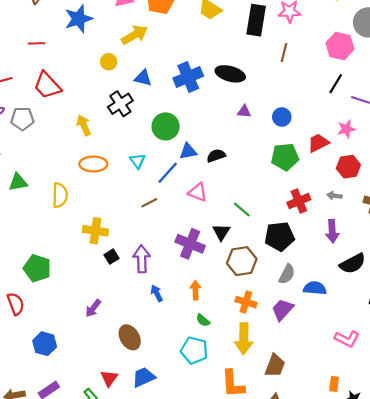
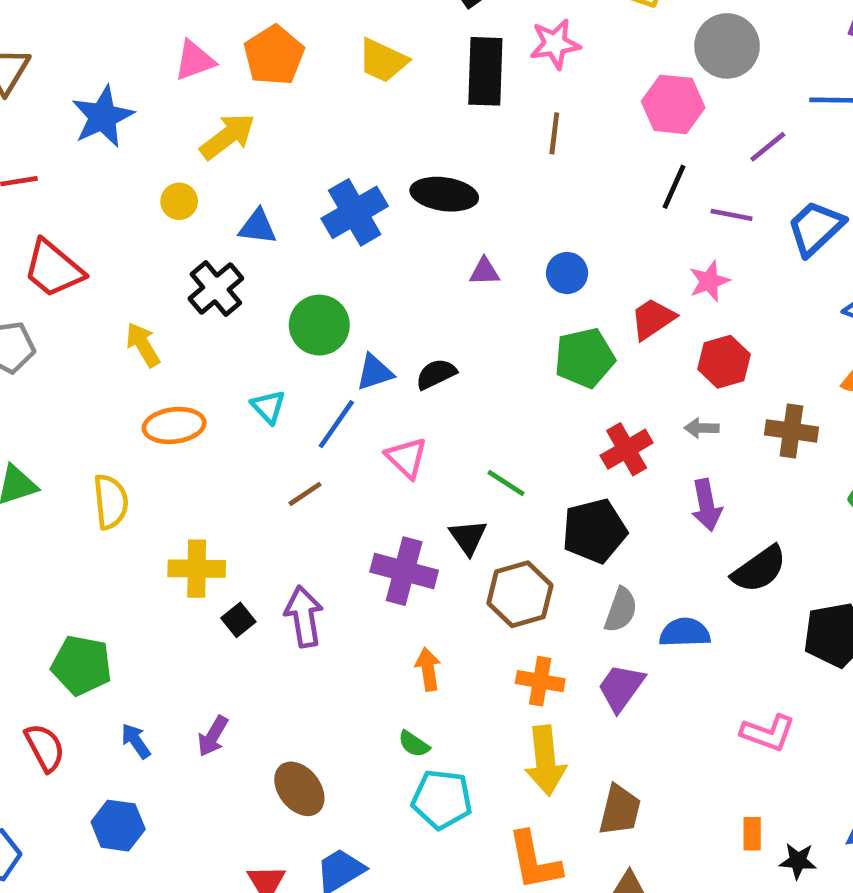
pink triangle: (198, 192) -> (406, 458), turned 30
blue arrow: (157, 293) -> (136, 741), moved
green semicircle: (203, 320) -> (414, 744), moved

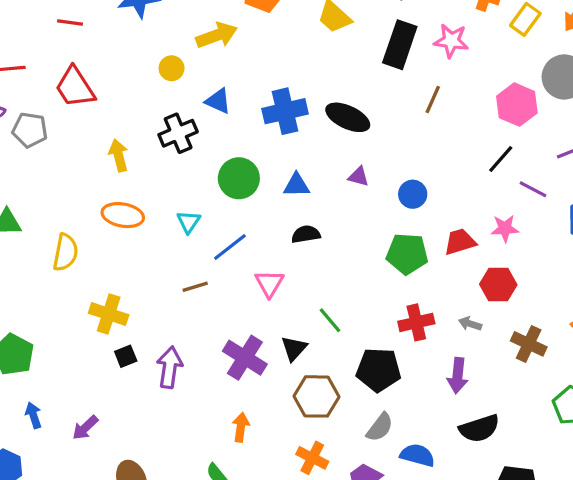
blue triangle: (375, 372) -> (297, 185), moved

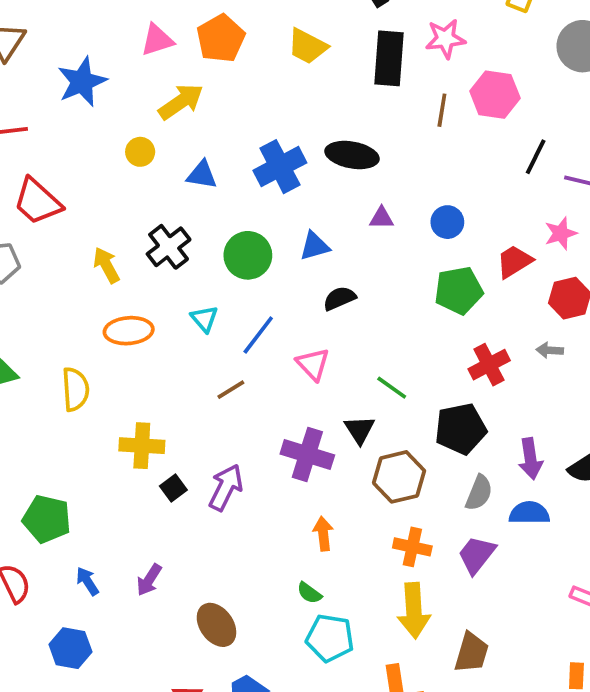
pink hexagon: (517, 105) -> (495, 95), moved
black cross: (178, 133) -> (169, 247), moved
purple arrow: (170, 367) -> (226, 487), turned 33
purple arrow: (458, 376) -> (530, 459), moved

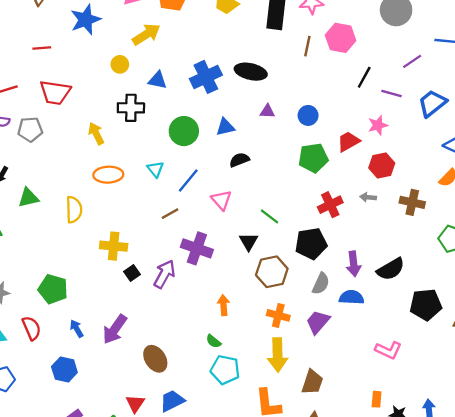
red trapezoid: (37, 201) -> (55, 93), turned -36
black cross: (169, 247) -> (131, 108), moved, turned 36
purple cross: (307, 455) -> (197, 248), moved
purple arrow: (149, 580) -> (115, 329), size x1.5

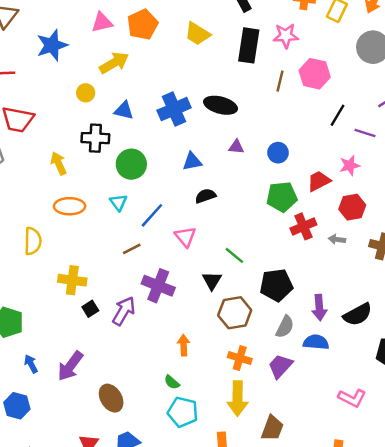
green circle: (184, 131) -> (131, 164), moved
red cross: (330, 205) -> (303, 226), moved

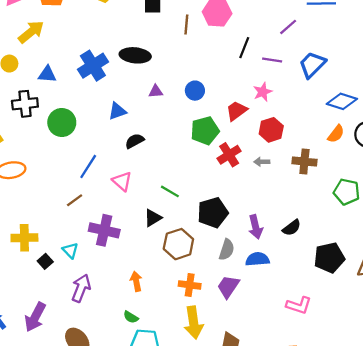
cyan triangle: (118, 202) -> (70, 250), moved
black triangle: (212, 281) -> (153, 218), turned 36
purple arrow: (124, 311) -> (81, 288), moved
black semicircle: (358, 314) -> (292, 228), size x0.7

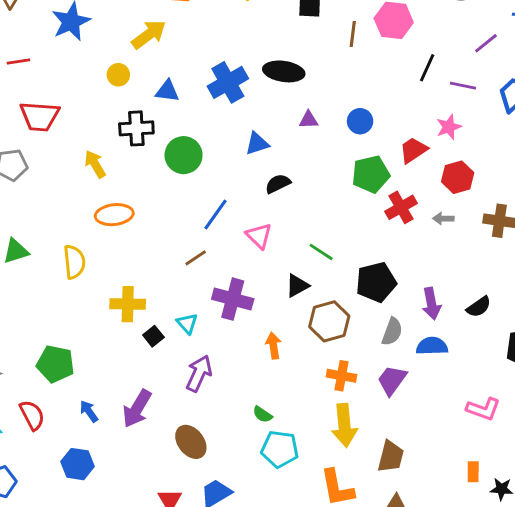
orange arrow: (136, 281) -> (273, 346), moved

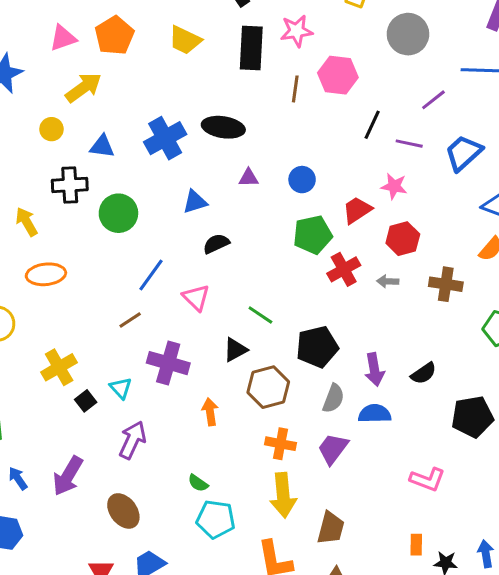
pink star: (449, 127) -> (394, 186), turned 30
yellow cross: (128, 304) -> (59, 367), turned -32

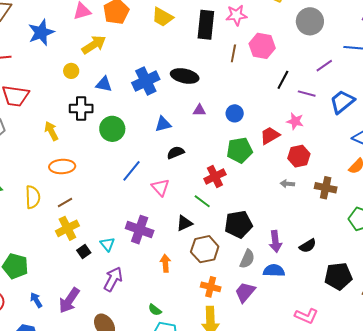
red cross: (344, 269) -> (215, 177), moved
brown line: (130, 320) -> (65, 202), moved

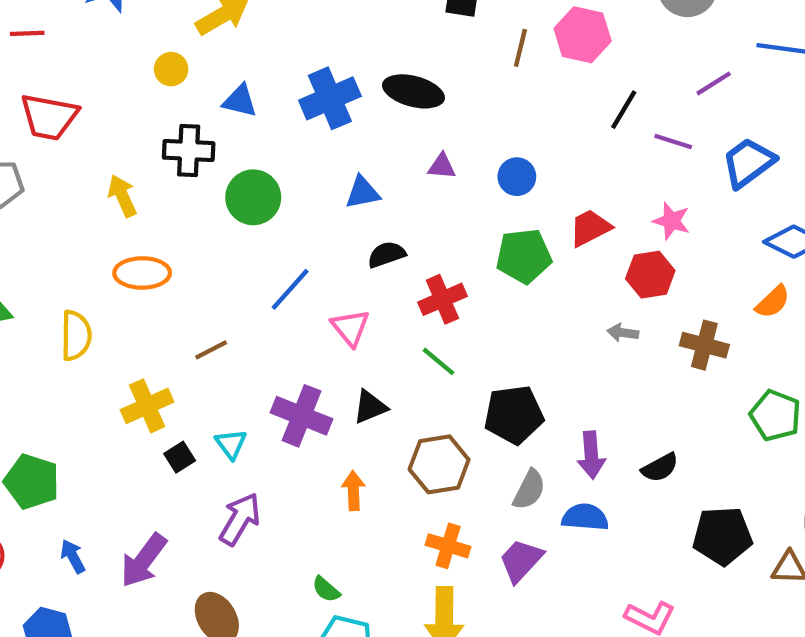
pink star: (295, 121) -> (671, 221), moved
red cross: (215, 177) -> (442, 299), moved
brown line: (65, 202) -> (211, 350), moved
black triangle: (184, 223) -> (370, 407), moved

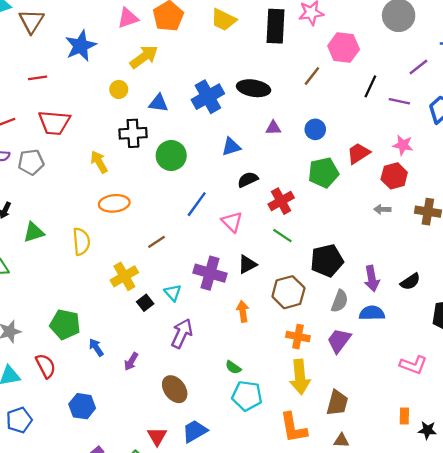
brown line: (520, 48) -> (312, 76), moved, turned 30
blue arrow: (73, 556) -> (96, 347), moved
purple arrow: (144, 560) -> (131, 362), size x0.6

